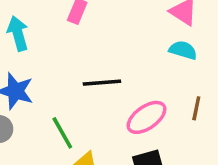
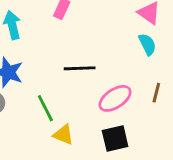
cyan semicircle: (183, 50) -> (147, 44), turned 45

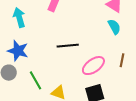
green line: (45, 108) -> (35, 80), moved

